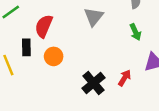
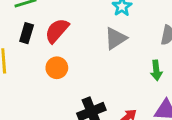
black rectangle: (26, 47) -> (27, 33), moved

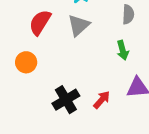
red semicircle: (57, 31) -> (40, 22), moved

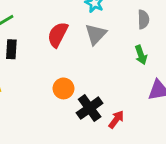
orange circle: (26, 62) -> (63, 88), moved
red arrow: (102, 100) -> (116, 119), moved

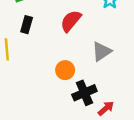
gray triangle: (96, 34) -> (101, 51), moved

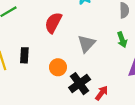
black rectangle: (27, 25) -> (24, 55), moved

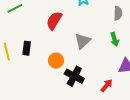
black cross: (80, 84) -> (74, 76), turned -30
red arrow: (102, 93) -> (107, 86), moved

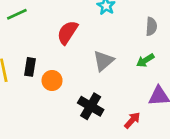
green arrow: (115, 39) -> (145, 60), turned 72
orange circle: (56, 61) -> (52, 80), moved

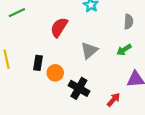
black rectangle: (30, 67) -> (38, 63), moved
orange circle: (52, 80) -> (55, 73), moved

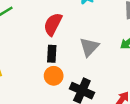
black rectangle: (38, 63) -> (52, 54), moved

